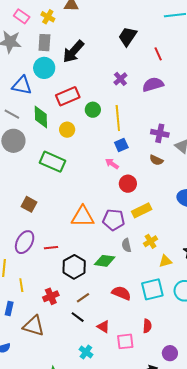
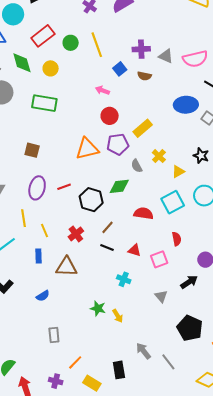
blue square: (121, 145) -> (120, 69), moved
red circle: (128, 184) -> (110, 116), moved

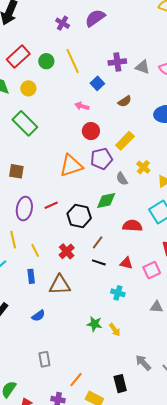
brown semicircle: (144, 76) -> (125, 101), moved, turned -40
green rectangle: (44, 103) -> (25, 123), turned 40
gray triangle: (161, 296) -> (157, 307), turned -40
gray rectangle: (54, 335) -> (44, 359), moved

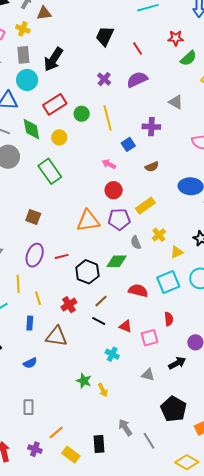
gray triangle: (142, 67) -> (176, 102), moved

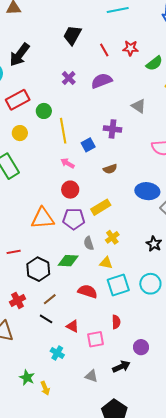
red star: (176, 38) -> (131, 48), moved
yellow line: (108, 118) -> (63, 131), moved
yellow triangle: (177, 252) -> (106, 263), moved, turned 32

